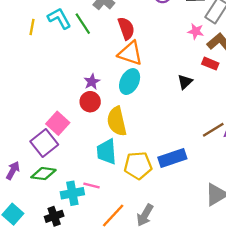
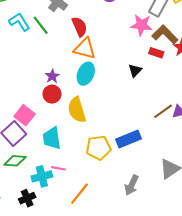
pink star: (196, 31) -> (141, 25), size x1.5
cyan trapezoid: (107, 152) -> (52, 138), moved
gray arrow: (145, 215) -> (132, 185), moved

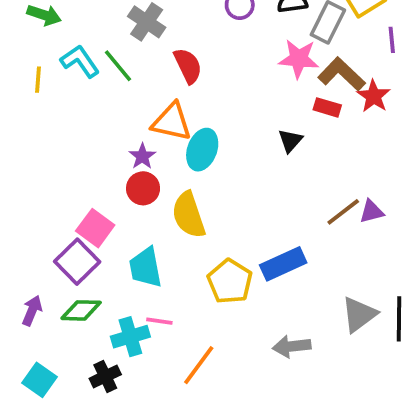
orange triangle: (85, 49) -> (172, 122), moved
yellow pentagon: (98, 148) -> (230, 281), turned -30
gray arrow: (132, 185) -> (292, 346), turned 60

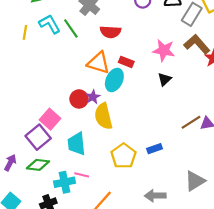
pink star: (299, 59) -> (164, 50), moved
red semicircle: (188, 66) -> (110, 32), turned 114
red rectangle: (327, 107) -> (126, 62), moved
purple star: (142, 156) -> (93, 97), moved
blue rectangle: (283, 264) -> (154, 149), size x0.6

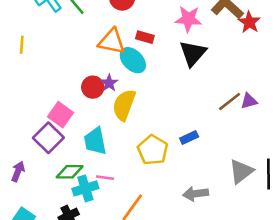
yellow line: (25, 32) -> (22, 45), moved
black triangle: (165, 79) -> (193, 53), size x1.6
cyan ellipse: (114, 80) -> (133, 60), turned -65
yellow semicircle: (103, 116) -> (124, 105), turned 40
green diamond: (38, 165) -> (70, 172), moved

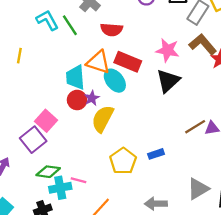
red rectangle: (145, 37) -> (128, 62), size x1.6
cyan trapezoid: (95, 141) -> (75, 77), moved

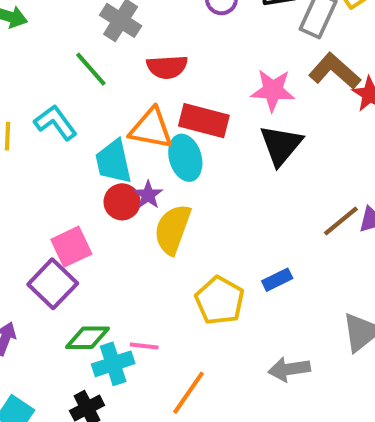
cyan L-shape: (47, 20) -> (56, 123), moved
cyan ellipse: (115, 81) -> (185, 158), turned 30
pink square: (46, 121) -> (71, 247), turned 30

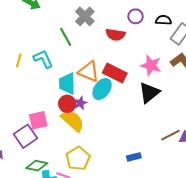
red semicircle: (167, 67) -> (115, 35), moved
cyan ellipse: (185, 158) -> (102, 89), turned 40
yellow semicircle: (173, 229) -> (73, 121), moved, turned 100
yellow pentagon: (220, 300) -> (78, 159), moved

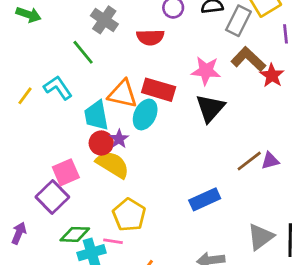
yellow line: (19, 61) -> (25, 96), turned 32
blue rectangle: (134, 157) -> (205, 199), size x1.5

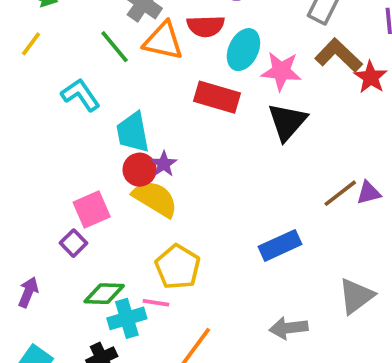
orange triangle: (123, 94) -> (163, 41), moved
yellow line: (25, 96) -> (31, 44), moved
cyan ellipse: (145, 115) -> (243, 50), moved
purple square: (52, 197) -> (74, 243), size x0.6

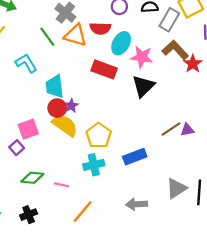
yellow pentagon: (178, 267) -> (99, 136), moved
cyan cross: (127, 318) -> (94, 165), moved

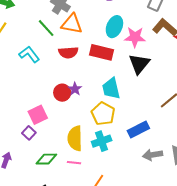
red semicircle: (100, 28) -> (68, 53), moved
cyan trapezoid: (55, 86) -> (111, 88), moved
yellow semicircle: (65, 125) -> (75, 138), moved, turned -120
gray arrow: (137, 204) -> (153, 155), moved

